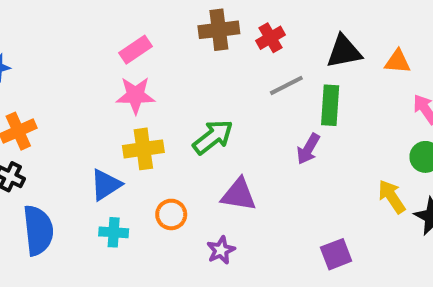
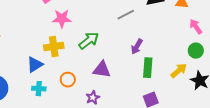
pink star: (135, 95) -> (62, 19), moved
green rectangle: (330, 105) -> (148, 68), moved
yellow arrow: (392, 197) -> (179, 71), turned 84

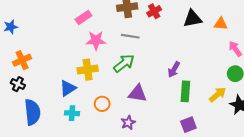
gray line: (126, 15) -> (130, 36), moved, turned 36

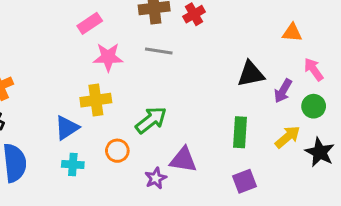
black triangle: (193, 19) -> (251, 74), moved
green arrow: (124, 63) -> (151, 120), moved
purple arrow: (174, 70) -> (283, 91), moved
purple triangle: (137, 93) -> (183, 160), moved

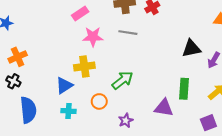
purple triangle: (183, 160) -> (164, 108), moved
purple square: (245, 181) -> (208, 123), moved

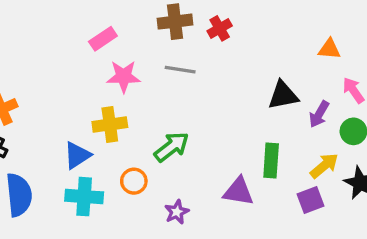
cyan cross: (68, 111) -> (84, 197), size x1.5
purple square: (208, 123) -> (311, 200), moved

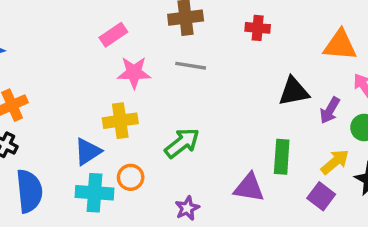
red cross: (220, 28) -> (258, 28), moved, turned 35
orange triangle: (329, 49) -> (340, 45), size x1.5
orange circle: (134, 181) -> (131, 177), moved
purple square: (311, 200) -> (321, 196), turned -32

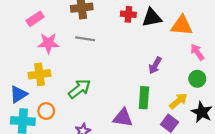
black triangle: (294, 91) -> (152, 18), moved
purple arrow: (330, 110) -> (155, 65), moved

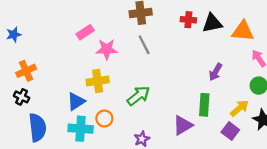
pink rectangle: (35, 19) -> (85, 32), moved
gray line: (85, 39) -> (144, 45), turned 54
purple triangle: (123, 118) -> (183, 125), turned -40

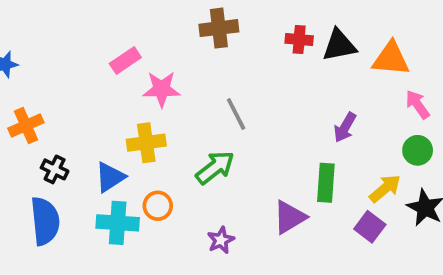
gray line: (144, 45) -> (236, 114), moved
black cross: (22, 97) -> (55, 169), moved

